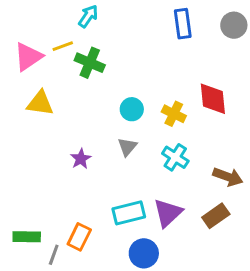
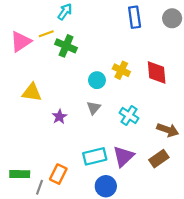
yellow triangle: (40, 103) -> (32, 92), moved
yellow cross: (174, 114) -> (121, 70), moved

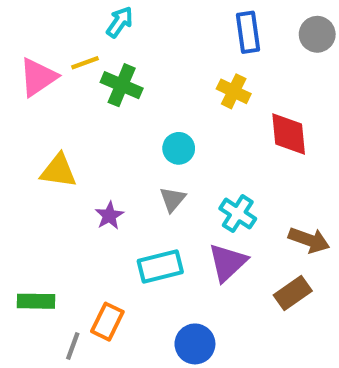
yellow cross: (121, 70) -> (234, 91), moved
cyan rectangle: (95, 156) -> (160, 267), moved
purple triangle: (123, 156) -> (228, 262), moved
green rectangle: (20, 174) -> (36, 301), moved

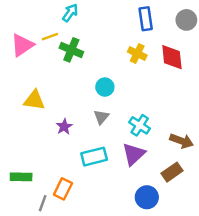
red diamond: (289, 134) -> (172, 57), moved
blue circle: (195, 344) -> (147, 197), moved

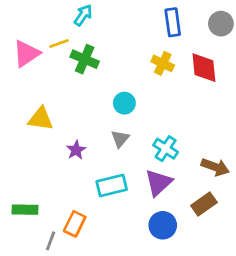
blue circle: (147, 197) -> (163, 225), moved

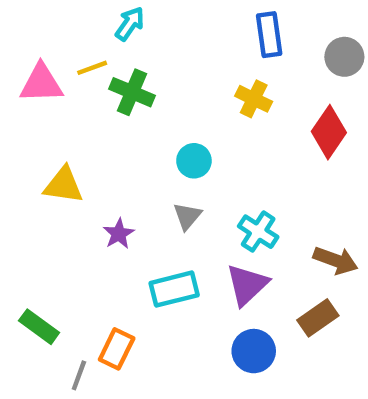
gray circle: (221, 24) -> (344, 57), moved
pink triangle: (26, 53) -> (41, 83), turned 32
red diamond: (204, 68) -> (329, 132), moved, turned 40
green rectangle: (25, 210) -> (39, 327), turned 35

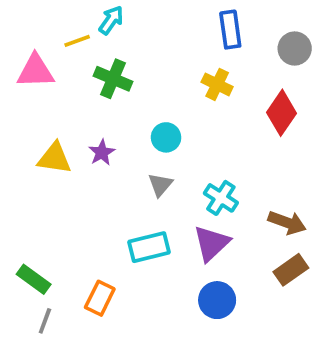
yellow line: (92, 68) -> (77, 41), moved
purple star: (119, 234) -> (102, 153), moved
brown rectangle: (318, 318) -> (291, 270), moved
gray line: (79, 375) -> (45, 321), moved

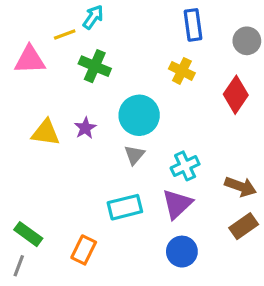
cyan circle: (166, 137) -> (139, 115), size x1.6
cyan cross: (221, 198) -> (185, 166), turned 32
gray line: (45, 321) -> (19, 266), moved

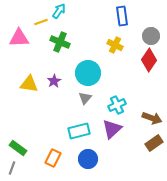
gray circle: (247, 41) -> (151, 36), moved
blue circle: (182, 252) -> (88, 159), moved

